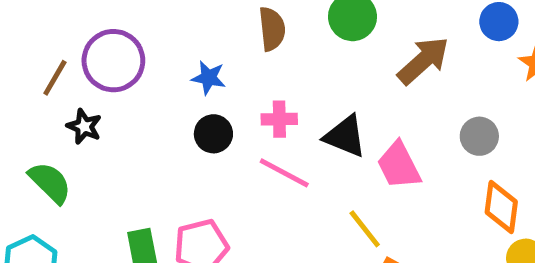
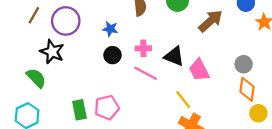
brown line: (55, 78) -> (34, 15), moved
black star: (84, 126) -> (52, 52), size x1.5
gray circle: (479, 136) -> (244, 64), moved

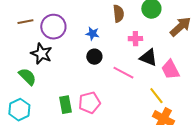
brown line: (34, 15) -> (25, 22), turned 49
pink cross: (143, 48) -> (135, 39), moved

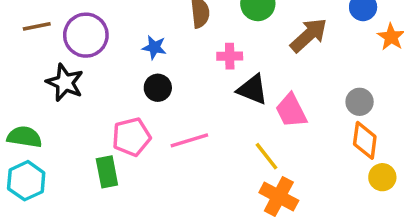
pink line: (123, 73) -> (189, 140), moved, turned -45
green semicircle: (27, 77) -> (24, 137), moved, turned -36
pink pentagon: (89, 103) -> (131, 137), moved

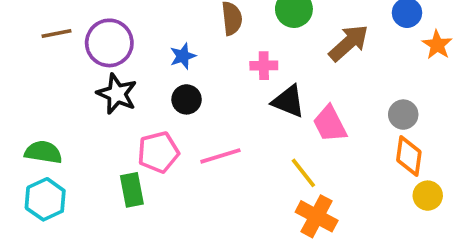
blue star: (154, 47) -> (183, 56), turned -30
black star: (65, 82) -> (117, 94), moved

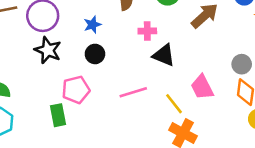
pink trapezoid: (330, 124) -> (202, 87), moved
pink line: (220, 156) -> (133, 92), moved

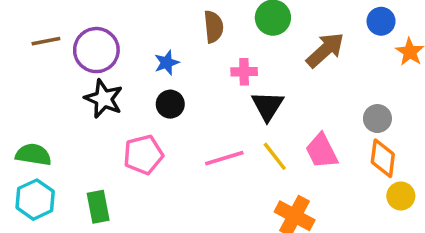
black triangle: (164, 55) -> (268, 106), turned 40
yellow line: (174, 104) -> (275, 156), moved
green rectangle: (58, 115) -> (98, 207), moved

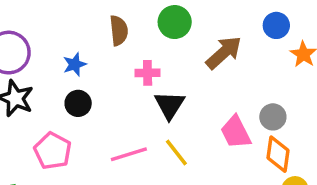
pink trapezoid: (322, 151) -> (236, 132), moved
pink pentagon: (143, 155) -> (53, 151), turned -30

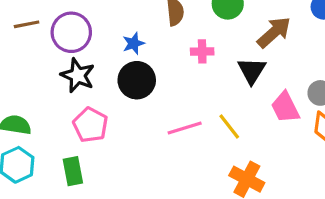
black circle: (78, 103) -> (137, 80), size x1.5
black triangle: (170, 105) -> (252, 71), moved
pink pentagon: (53, 151) -> (90, 125), moved

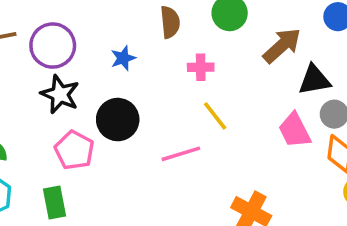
black triangle: (252, 71) -> (314, 80), moved, turned 48
black circle: (137, 80) -> (118, 120), moved
yellow line: (229, 126) -> (215, 116), moved

